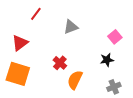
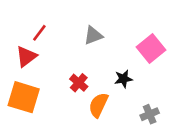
red line: (36, 14) -> (39, 33), moved
pink square: (115, 37) -> (151, 49), size x1.5
black star: (107, 60) -> (123, 79), moved

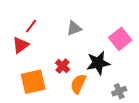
black star: (123, 79) -> (98, 63), size x1.6
orange square: (24, 97) -> (33, 82), moved, turned -30

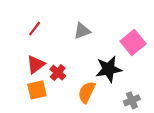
red triangle: (21, 45) -> (36, 64), moved
red cross: (63, 66) -> (58, 73), moved
orange square: (33, 82) -> (37, 90), size x0.7

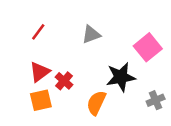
gray cross: (132, 100) -> (156, 100), moved

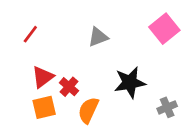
red line: (38, 32) -> (30, 34), moved
pink square: (148, 47) -> (164, 29), moved
orange semicircle: (96, 103) -> (88, 110), moved

